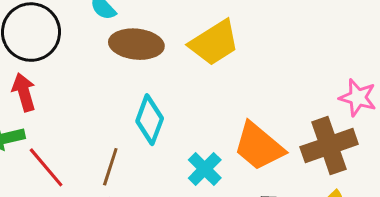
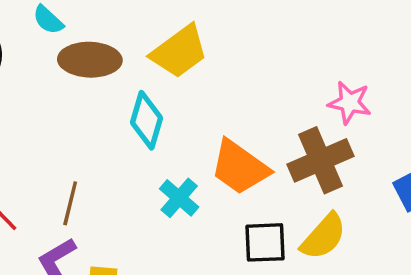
cyan diamond: (150, 120) -> (146, 120), moved

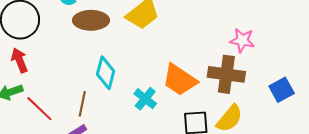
cyan diamond: (146, 120) -> (106, 73), moved
brown cross: (321, 160) -> (226, 74), turned 33

